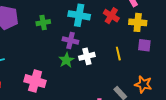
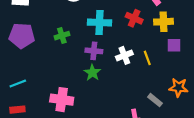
white cross: (87, 56) -> (124, 55), moved

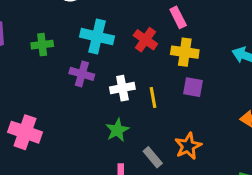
green star: (92, 73) -> (117, 130), moved
orange star: (178, 87) -> (188, 146), turned 30

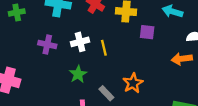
purple cross: (82, 74) -> (47, 44), moved
purple square: (193, 87) -> (147, 32), moved

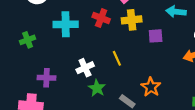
white cross: (80, 42) -> (85, 68), moved
purple cross: (47, 44) -> (46, 78), moved

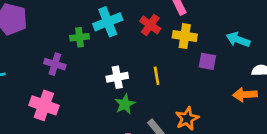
cyan cross: (66, 24) -> (108, 22), turned -35
green cross: (28, 40) -> (80, 37), moved
purple cross: (46, 78) -> (55, 64), moved

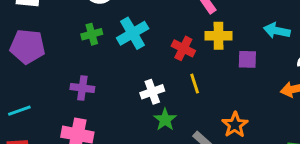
red cross: (150, 25) -> (183, 48), moved
green cross: (80, 37) -> (92, 34), moved

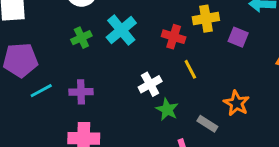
purple square: (247, 59) -> (238, 37), turned 30
cyan line: (19, 111) -> (41, 91), moved

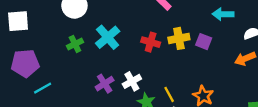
yellow cross: (206, 19) -> (179, 38), moved
yellow line: (190, 69) -> (169, 94), moved
purple cross: (81, 92) -> (105, 84), moved, turned -30

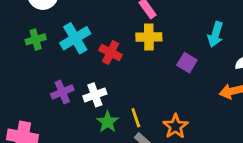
cyan arrow: (223, 14) -> (215, 34), turned -84
yellow cross: (179, 38) -> (149, 37), moved
red cross: (151, 42) -> (111, 52), moved

